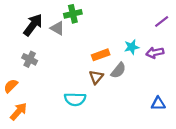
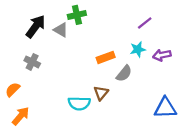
purple line: (162, 22) -> (145, 23), moved
brown triangle: (96, 77) -> (101, 93), moved
blue triangle: (158, 104) -> (165, 108), size x1.5

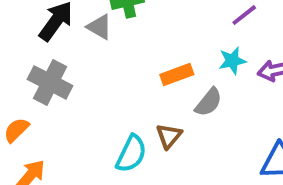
gray cross: (32, 62) -> (50, 82), size x1.5
cyan semicircle: (79, 103) -> (131, 154), turned -65

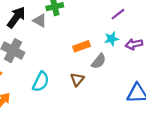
cyan semicircle: (131, 154) -> (41, 82), moved

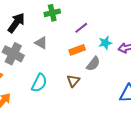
purple line: (118, 14) -> (81, 28), moved
gray triangle: (40, 21) -> (41, 43), moved

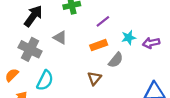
cyan semicircle: (39, 83) -> (45, 80), moved

